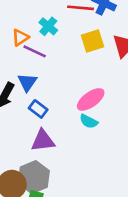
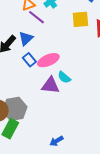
pink ellipse: (91, 99) -> (48, 60), moved
purple triangle: (43, 141) -> (51, 85), moved

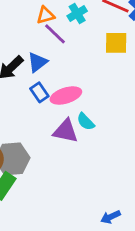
blue arrow: (56, 141) -> (111, 217), moved

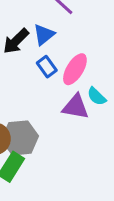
pink ellipse: (66, 96) -> (75, 69), turned -40

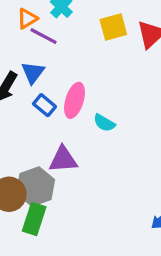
purple triangle: (76, 107) -> (63, 159), moved

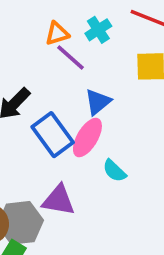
blue triangle: (33, 73) -> (98, 102), moved
blue rectangle: (44, 105) -> (53, 135), size x1.6

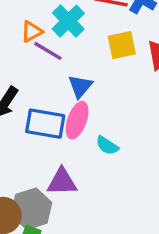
cyan cross: (98, 30) -> (68, 21), size x1.4
blue rectangle: (53, 135) -> (45, 124), turned -33

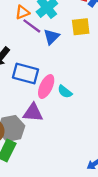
blue triangle: (80, 86) -> (51, 37), moved
pink ellipse: (77, 120) -> (46, 87), moved

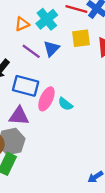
purple line: (32, 26) -> (31, 51), moved
purple triangle: (33, 113) -> (19, 116), moved

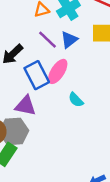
blue rectangle: (26, 86) -> (37, 75), turned 40
pink ellipse: (46, 99) -> (58, 71), moved

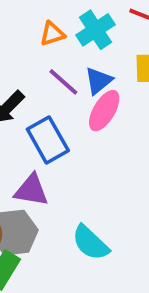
pink ellipse: (58, 71) -> (104, 111), moved
cyan semicircle: (76, 100) -> (90, 243), moved, size x1.5

